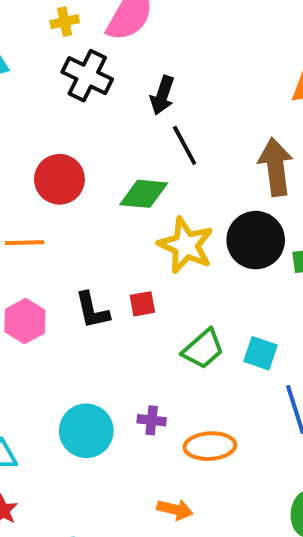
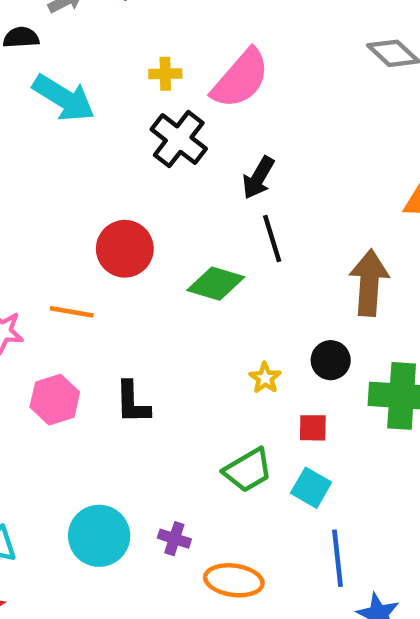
black circle: (256, 240) -> (331, 360), size x0.6
yellow star: (186, 245) -> (265, 378), moved, size x0.5
red square: (142, 304) -> (313, 428), moved

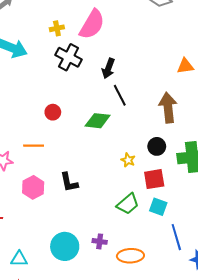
red circle: (125, 249) -> (53, 112), size x0.6
red square: (313, 428) -> (154, 179), size x1.5

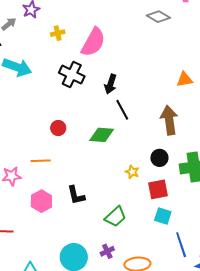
yellow cross: (57, 28) -> (58, 33), moved
green trapezoid: (128, 204) -> (115, 217), moved
purple cross: (100, 241) -> (107, 251), turned -32

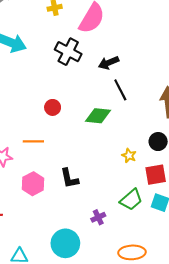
black arrow: (110, 84) -> (109, 63), turned 48
green trapezoid: (115, 217) -> (131, 200), moved
purple cross: (107, 251) -> (98, 217), moved

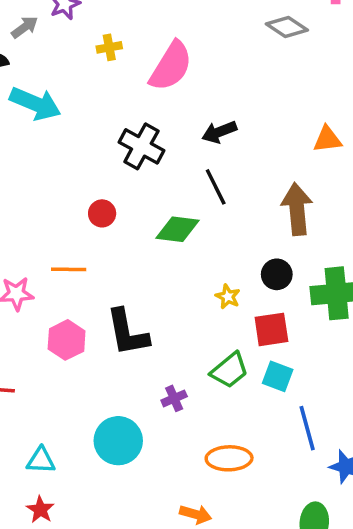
black cross: (68, 52) -> (141, 146), moved
black arrow: (109, 63) -> (219, 132), moved
black L-shape: (69, 178) -> (127, 332), size x1.4

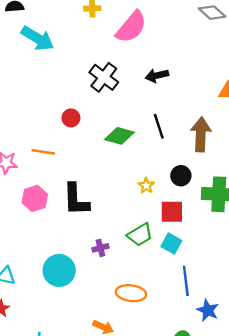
black line: (216, 187) -> (159, 126), moved

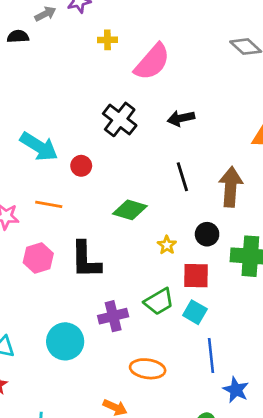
cyan arrow: (38, 38) -> (39, 147), moved
green diamond: (119, 136) -> (130, 210), moved
purple cross: (100, 248) -> (113, 316), size x1.5

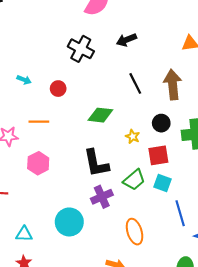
cyan arrow: (39, 147) -> (24, 80), size x0.5
black L-shape: (86, 260) -> (96, 163), moved
orange ellipse: (148, 369) -> (135, 232), turned 75

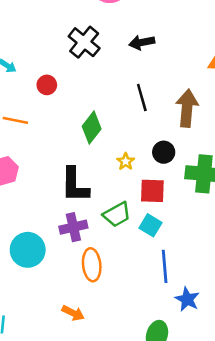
green diamond: (100, 115) -> (92, 128), turned -70
orange ellipse: (135, 232) -> (92, 265), moved

